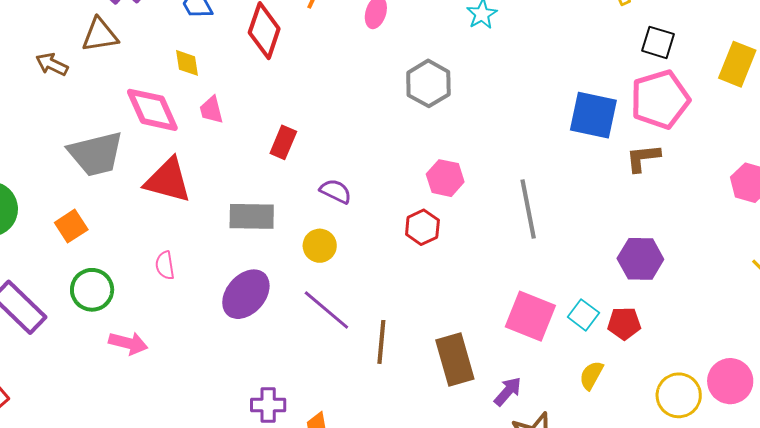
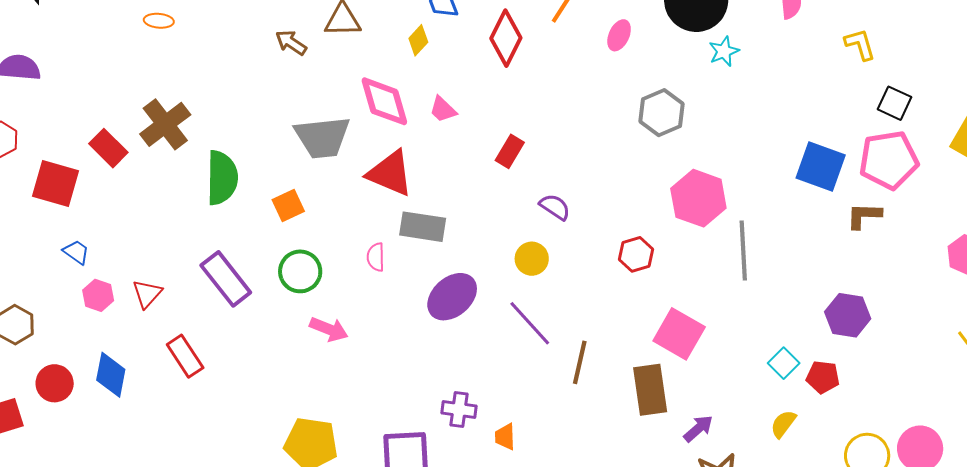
yellow diamond: (187, 63) -> (418, 40), moved, turned 44
pink trapezoid: (211, 110) -> (443, 109), turned -40
pink hexagon: (445, 178) -> (698, 198), moved, size x1.5
gray rectangle: (252, 216) -> (423, 227), moved
pink square: (530, 316) -> (679, 334), moved

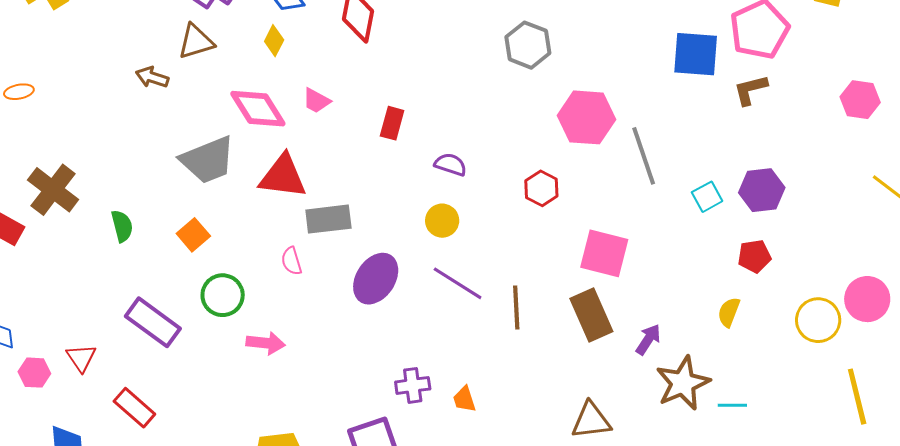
green semicircle: (222, 178) -> (122, 226), size x0.6
cyan square: (784, 363) -> (707, 197), moved, turned 32

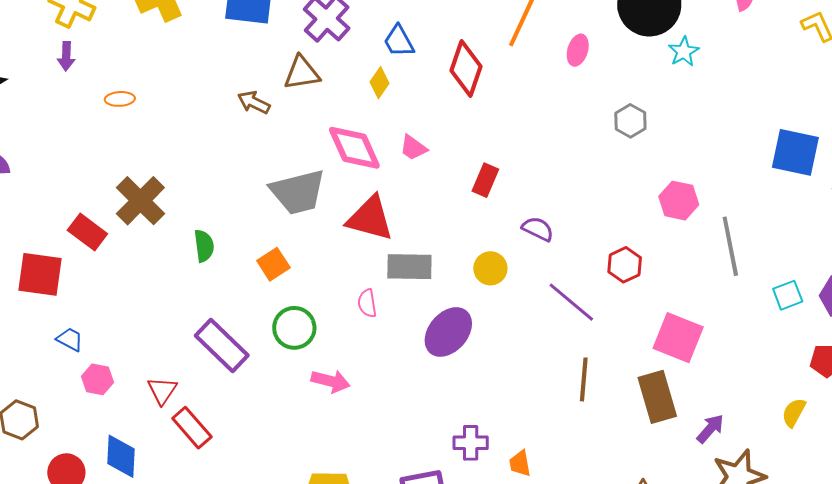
gray hexagon: (528, 45) -> (630, 121), size x0.7
pink hexagon: (586, 117) -> (679, 201), size x0.7
yellow circle: (442, 221) -> (490, 268), moved
purple line: (458, 283) -> (571, 302), moved
red triangle: (81, 358) -> (162, 391), moved

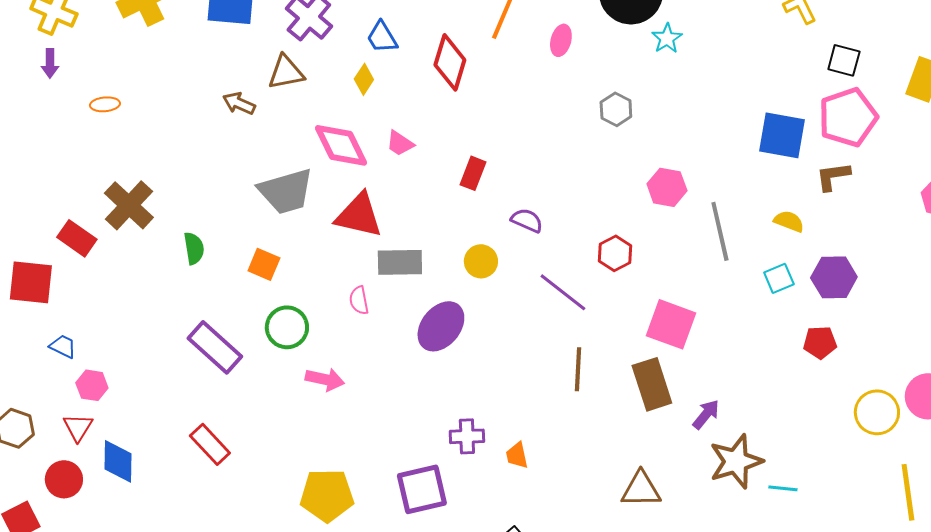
orange square: (273, 264) -> (264, 264), turned -32
red triangle: (162, 391) -> (78, 427), moved
yellow semicircle: (794, 412) -> (789, 221), moved, turned 84
red rectangle: (192, 428) -> (210, 444), moved

